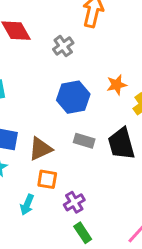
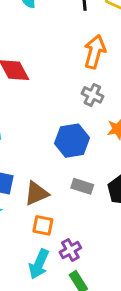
gray cross: (63, 46) -> (92, 95), moved, turned -30
cyan arrow: (27, 205) -> (39, 264), moved, size x1.4

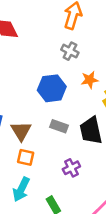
brown triangle: (36, 193) -> (21, 131), turned -40
purple cross: (70, 250) -> (71, 168), moved

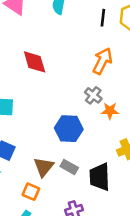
orange star: (90, 80) -> (110, 111), moved
brown triangle: (21, 131) -> (44, 167), moved

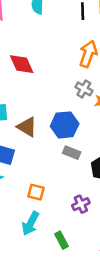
brown triangle: (44, 167) -> (27, 127), moved, turned -30
gray rectangle: (69, 167) -> (72, 153), moved

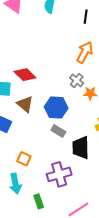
red diamond: (22, 64) -> (25, 75), moved, turned -30
purple cross: (81, 204) -> (59, 174), size x1.6
cyan arrow: (30, 223) -> (15, 184), turned -48

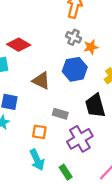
brown triangle: (25, 104) -> (41, 81), moved
blue hexagon: (56, 107) -> (75, 69), moved
gray rectangle: (58, 131) -> (60, 114), moved

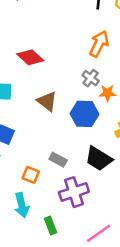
red diamond: (19, 45) -> (30, 57), moved
brown triangle: (41, 81) -> (47, 101), moved
black trapezoid: (95, 106) -> (99, 159), turned -55

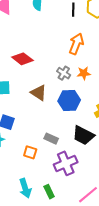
gray cross: (91, 78) -> (64, 73), moved
orange star: (108, 93) -> (84, 73), moved
cyan arrow: (22, 205) -> (25, 188), moved

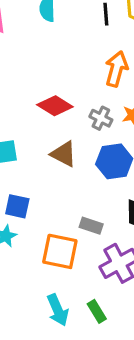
red diamond: (22, 59) -> (55, 106), moved
orange square: (30, 152) -> (60, 251), size x1.6

